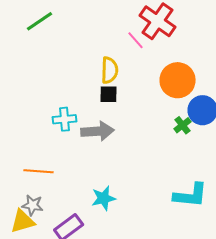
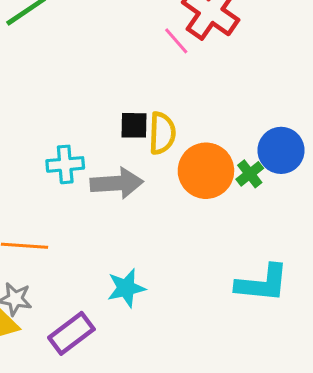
yellow semicircle: (110, 70) -> (162, 133), moved
orange circle: (178, 80) -> (206, 171), moved

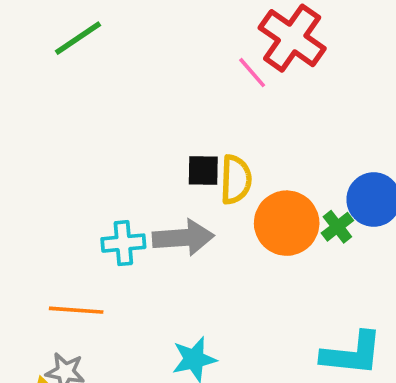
cyan cross: (65, 164) -> (123, 243), moved

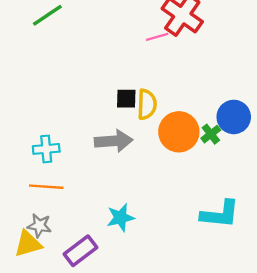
pink line: (252, 73) -> (157, 37), turned -65
cyan cross: (123, 243) -> (46, 149), moved

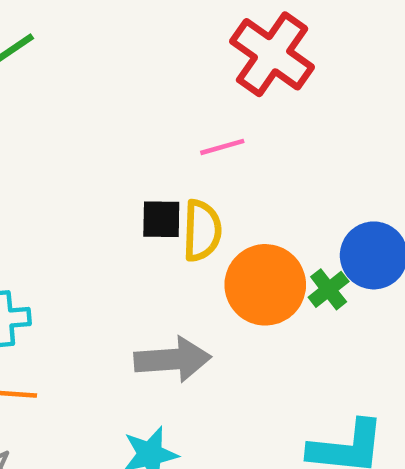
pink line: (157, 37) -> (222, 147), moved
gray arrow: (114, 141) -> (173, 359), moved

